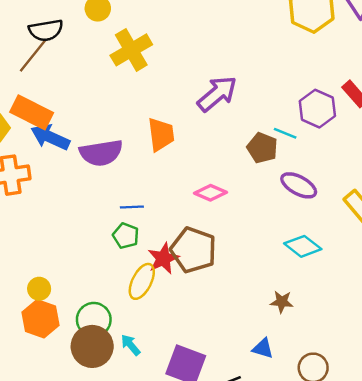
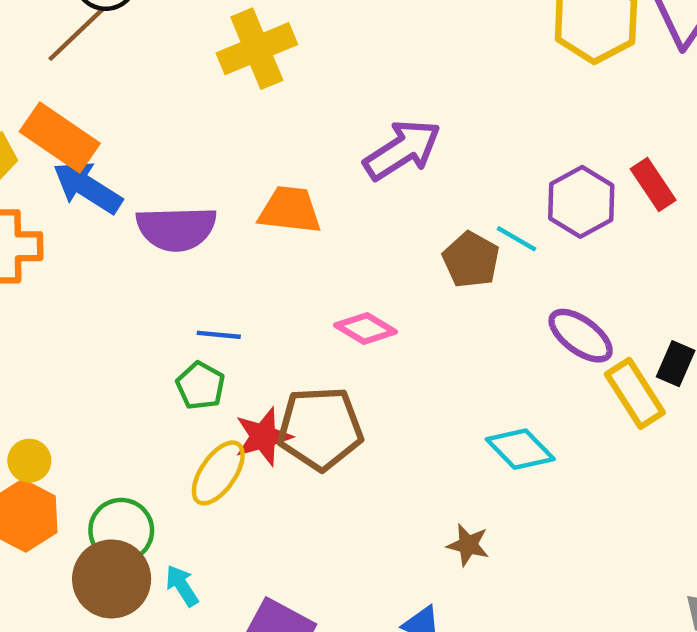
orange trapezoid: (161, 134) -> (290, 210), turned -84
purple ellipse: (299, 185) -> (581, 336), moved
brown pentagon: (193, 250) -> (320, 428), turned -30

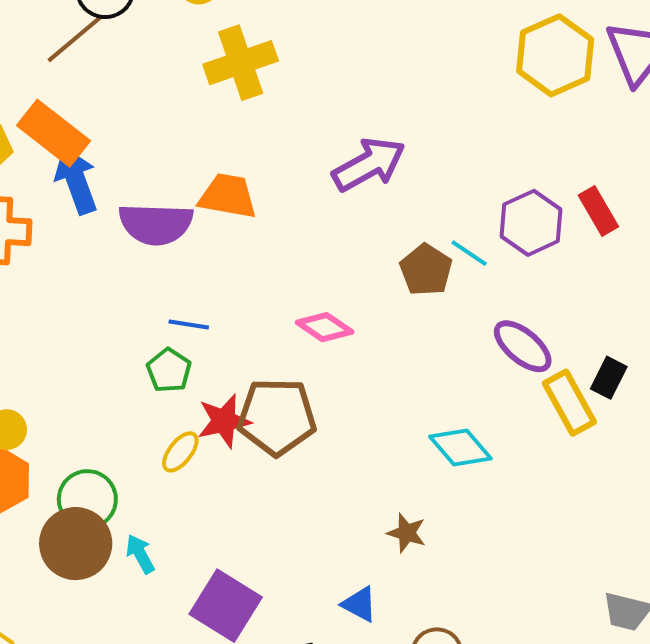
blue arrow: (87, 187) -> (76, 181), turned 34
orange trapezoid: (290, 210) -> (228, 196), moved
yellow ellipse: (218, 473) -> (180, 452), size x0.7

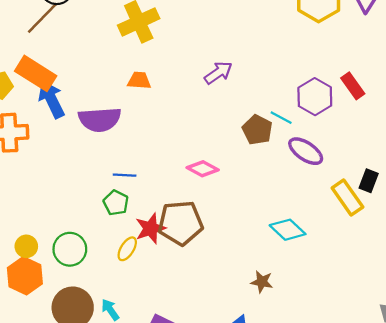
purple arrow: (369, 164) -> (218, 73), size x0.7
orange trapezoid: (228, 196) -> (139, 80), moved, size x0.7
purple ellipse: (523, 346) -> (306, 151), moved
green circle: (87, 499) -> (70, 249), moved

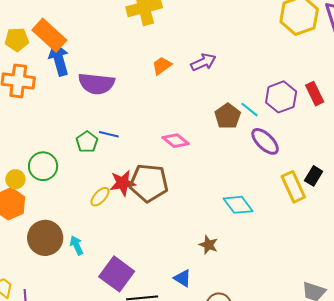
orange trapezoid: (139, 80) -> (162, 66), moved, turned -50
green pentagon: (116, 203) -> (87, 142), moved
green circle: (70, 249) -> (43, 166), moved

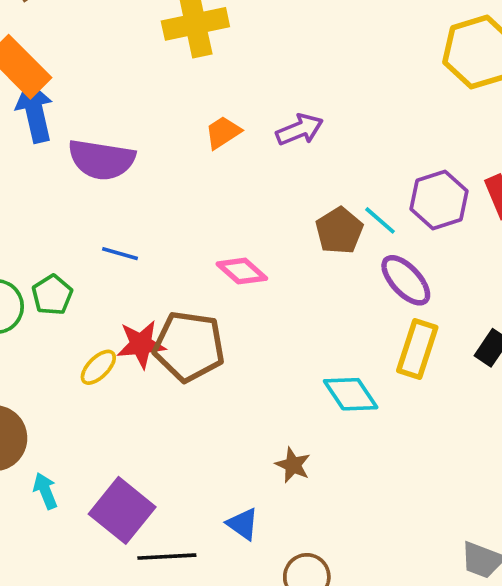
green pentagon: (87, 142) -> (52, 295), moved
yellow rectangle: (293, 187) -> (417, 349), moved, turned 40
cyan arrow: (77, 245) -> (45, 491), moved

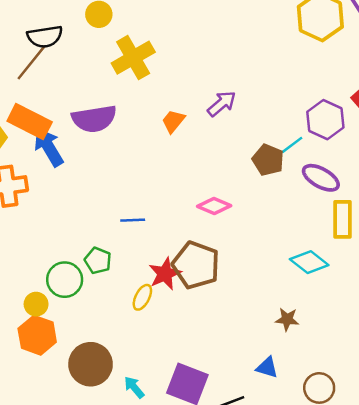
purple semicircle: (101, 160) -> (94, 119), moved
cyan line: (380, 220) -> (292, 145), turned -60
brown pentagon: (189, 346) -> (196, 265), turned 30

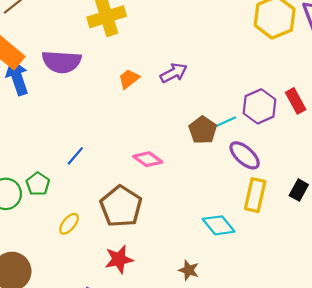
blue line: (133, 220) -> (75, 156), turned -60
red star: (165, 274) -> (119, 259), moved

